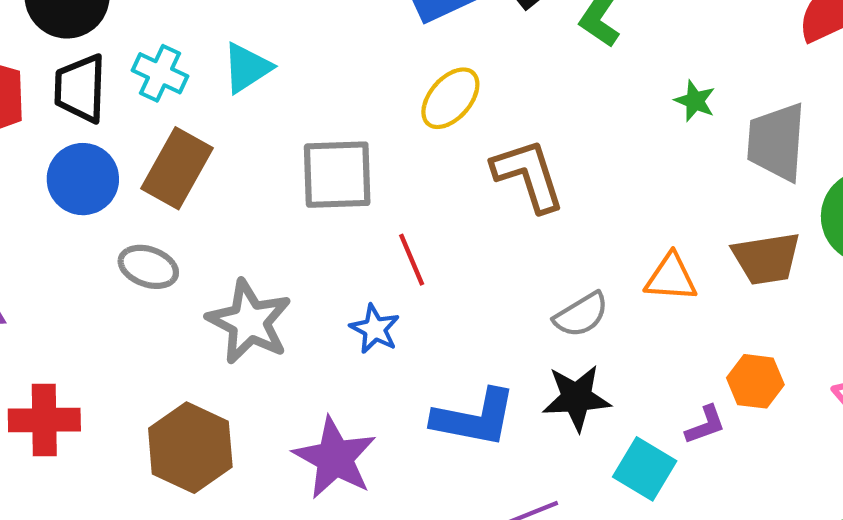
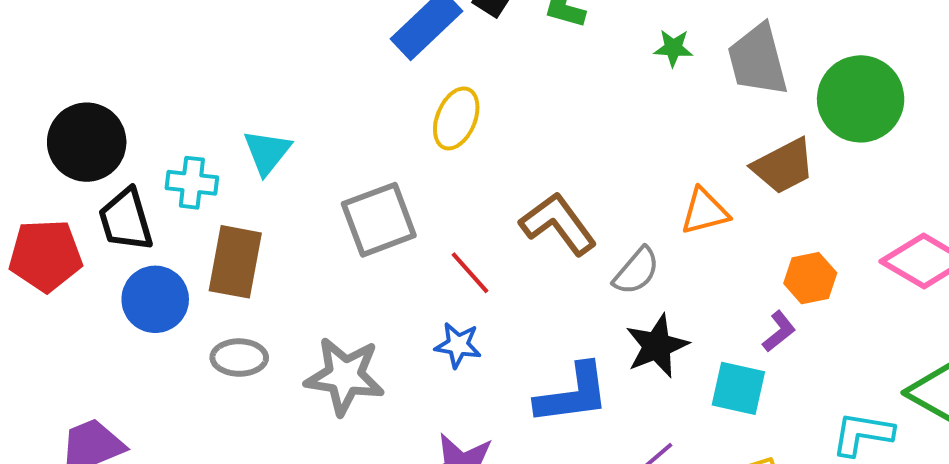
brown L-shape: (528, 175) -> (558, 224), moved

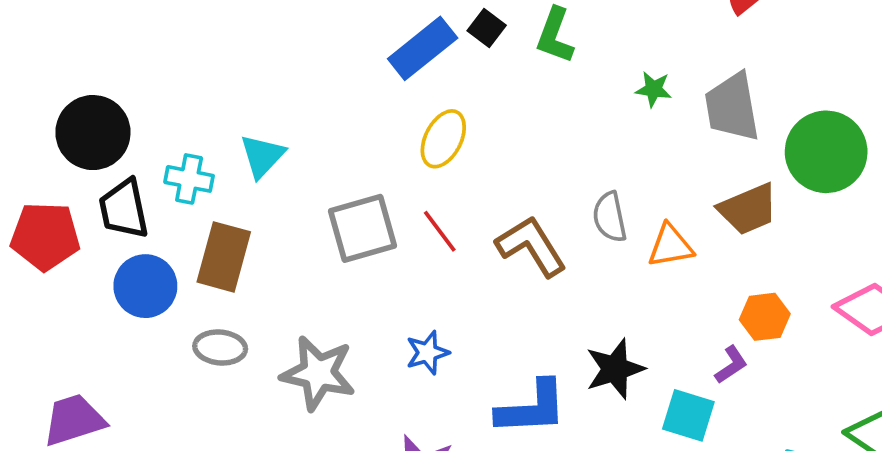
gray semicircle: (636, 271) -> (610, 217), moved, turned 123
red line: (470, 273) -> (440, 231), moved
blue star: (458, 345) -> (427, 353), turned -30

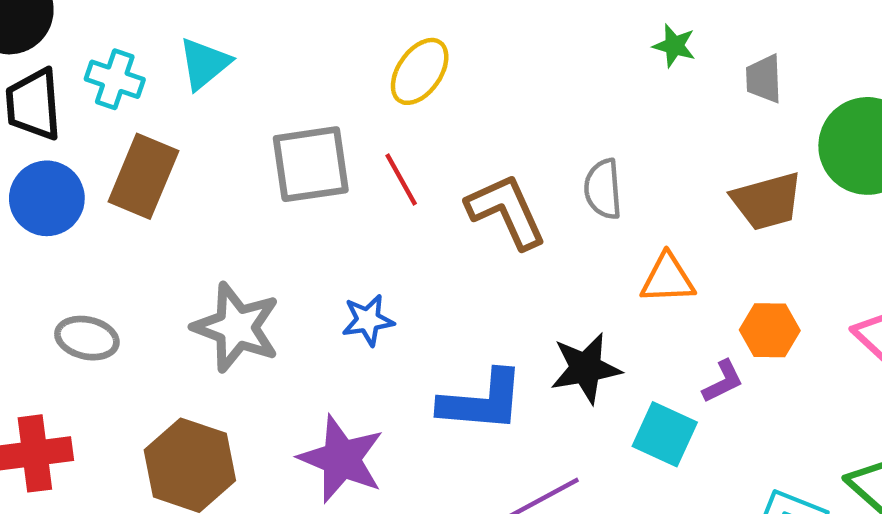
gray trapezoid: (732, 107) -> (764, 79), size x0.6
orange triangle: (670, 246) -> (668, 279), moved
gray ellipse: (220, 347) -> (87, 338), moved

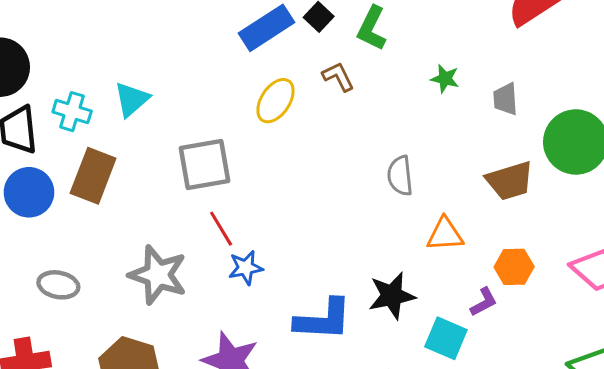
red line: (401, 180) -> (221, 229), moved
brown L-shape: (506, 211) -> (338, 77), moved, size x0.6

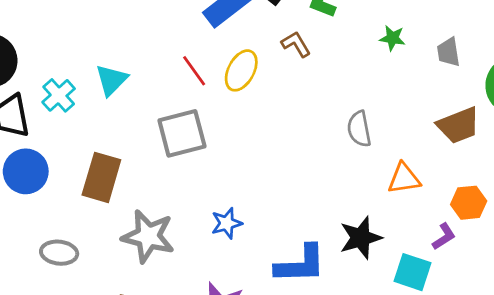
cyan cross: (72, 112) -> (59, 95), turned 36
brown rectangle: (93, 176) -> (101, 177), moved
red line: (221, 229) -> (194, 71), moved

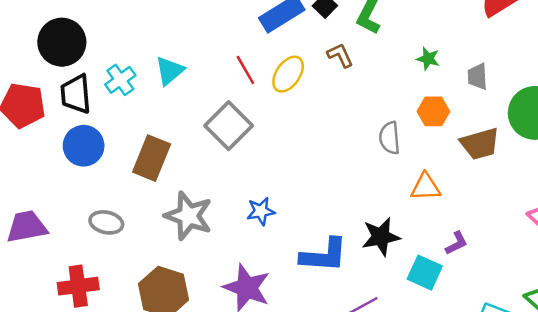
gray square: (182, 133) -> (229, 126), turned -36
orange hexagon: (469, 203) -> (433, 111), moved

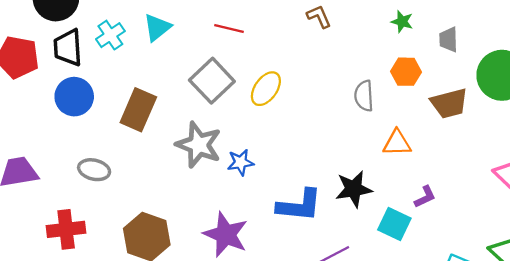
red line: (245, 70) -> (229, 28), turned -48
yellow ellipse: (288, 74) -> (266, 89), moved
gray star: (188, 216) -> (199, 145), moved

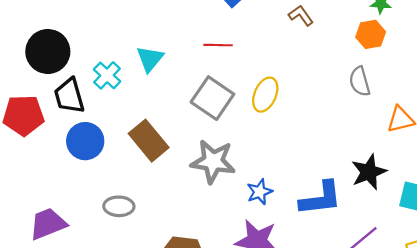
orange hexagon: (406, 72) -> (371, 34), moved
brown rectangle: (138, 110) -> (149, 141), turned -51
blue star: (241, 162) -> (260, 192), moved

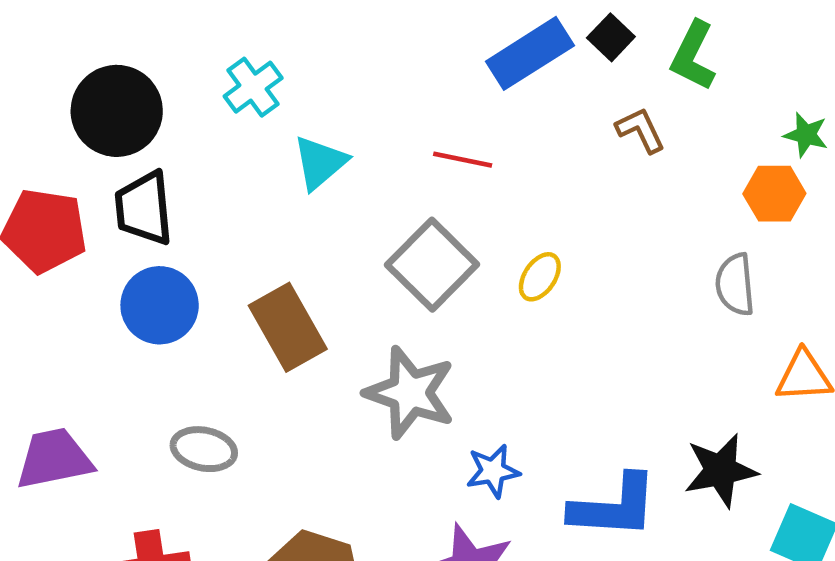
cyan cross: (107, 75) -> (253, 87), moved
yellow ellipse: (265, 95) -> (540, 277), size x0.7

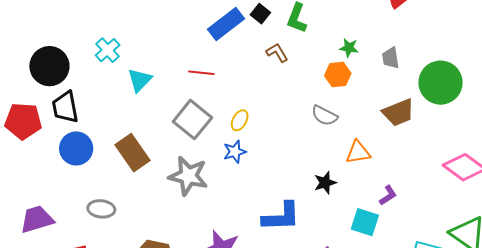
gray semicircle: (735, 285) -> (324, 116), turned -52
black star: (721, 470) -> (325, 183), moved, size x0.7
blue star: (493, 471) -> (235, 152), moved

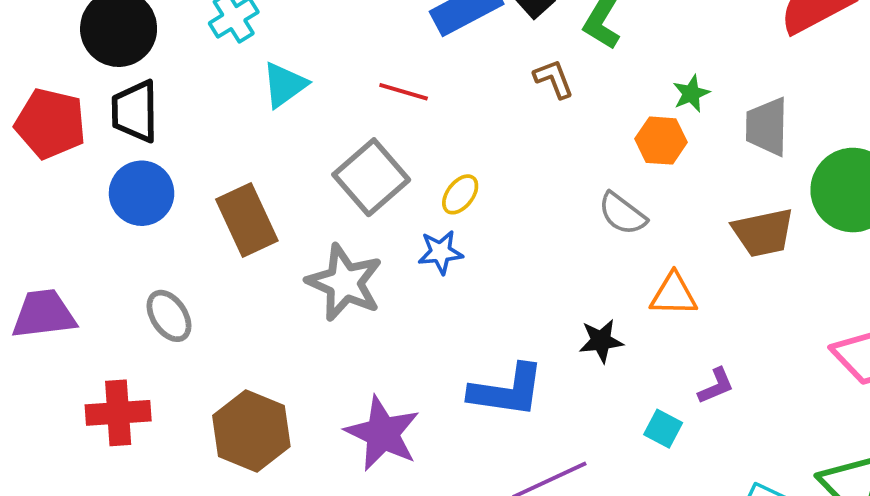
green star: (349, 48) -> (691, 94), turned 30
gray trapezoid: (391, 58) -> (767, 127), size x1.4
gray ellipse: (101, 209) -> (169, 316), turned 40
cyan square: (365, 222) -> (663, 429), size x0.7

